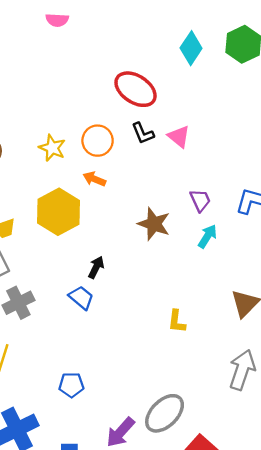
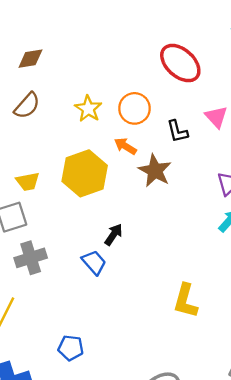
black L-shape: (143, 133) -> (177, 131), moved
brown star: (154, 224) -> (155, 171), moved
yellow L-shape: (177, 321) -> (185, 301), size x1.4

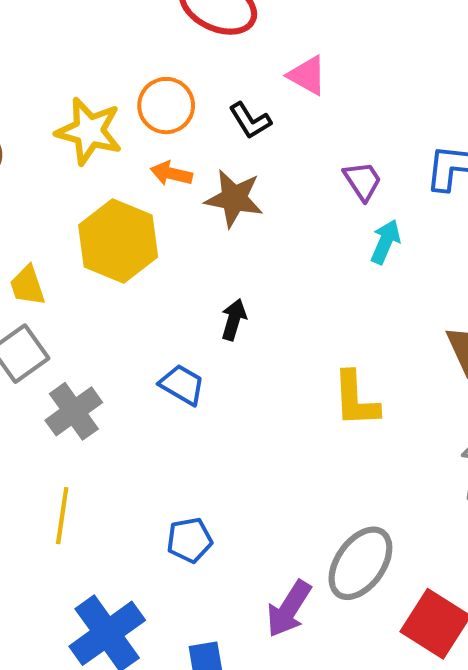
yellow star: (88, 109) -> (89, 131), size x1.4
yellow trapezoid: (28, 182) -> (27, 286), turned 100
black arrow: (114, 234) -> (234, 320), moved

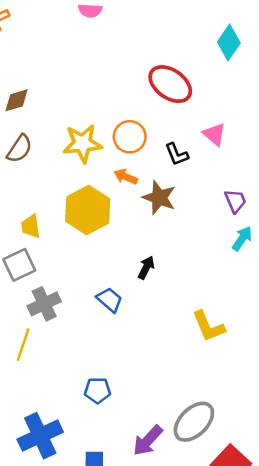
yellow star: (89, 131) -> (82, 143), turned -30
yellow L-shape: (356, 399) -> (208, 326), turned -30
yellow line: (62, 516) -> (23, 345), moved

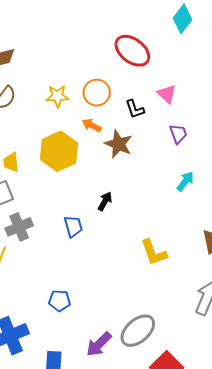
yellow star: (82, 143) -> (57, 96), size x0.7
purple trapezoid: (235, 201) -> (178, 134), moved
blue trapezoid: (110, 300) -> (73, 226), turned 30

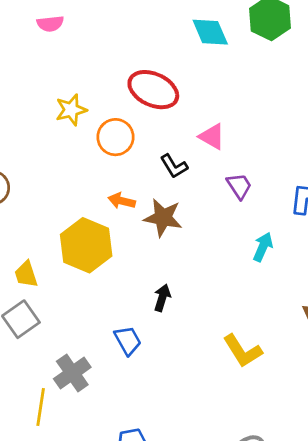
cyan diamond: (182, 19) -> (210, 32), turned -48
orange circle: (97, 93) -> (115, 137), moved
yellow star: (57, 96) -> (71, 110), moved
gray cross: (19, 227) -> (72, 373), moved

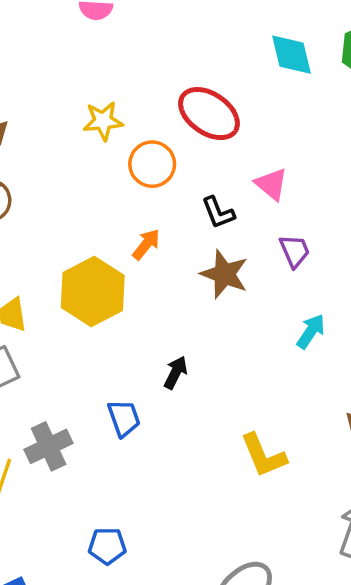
orange arrow: (122, 201) -> (146, 244), turned 105
brown star: (163, 218) -> (224, 274), moved

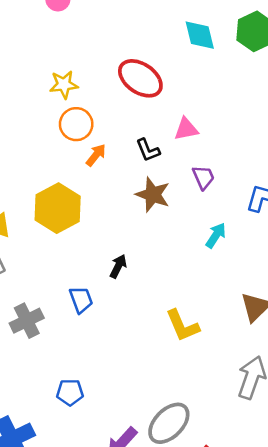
orange circle: (152, 164) -> (76, 124), moved
pink triangle: (271, 184) -> (186, 129), turned -50
orange arrow: (146, 244) -> (96, 155), moved

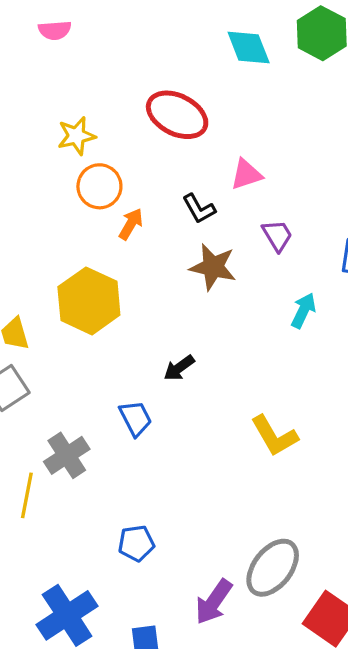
black arrow: (118, 266) -> (179, 368), turned -145

